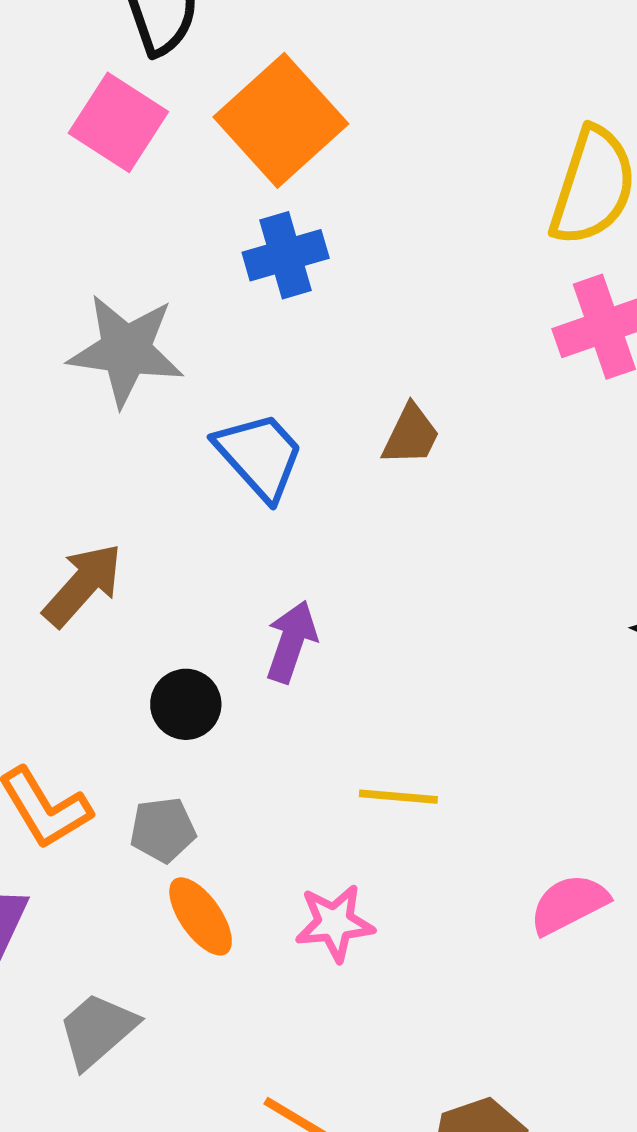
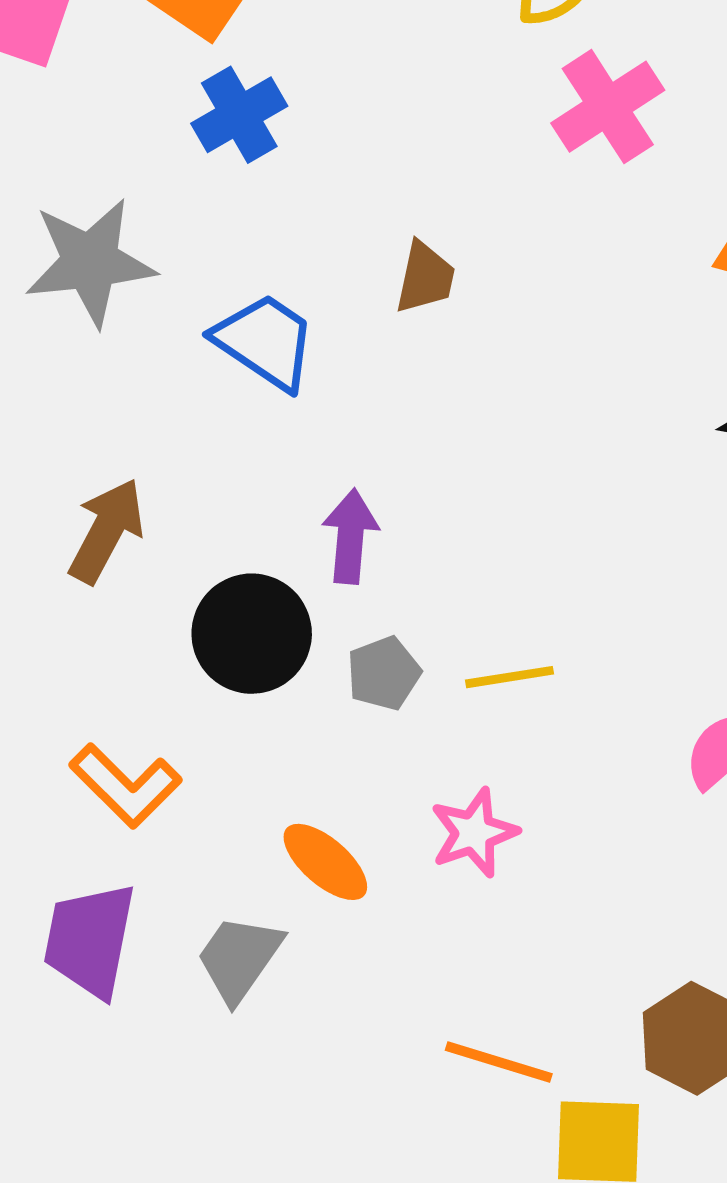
black circle: (186, 704) -> (252, 634), size x1.5
gray pentagon: (163, 830) -> (384, 673), moved
gray trapezoid: (97, 1030) -> (239, 958), moved

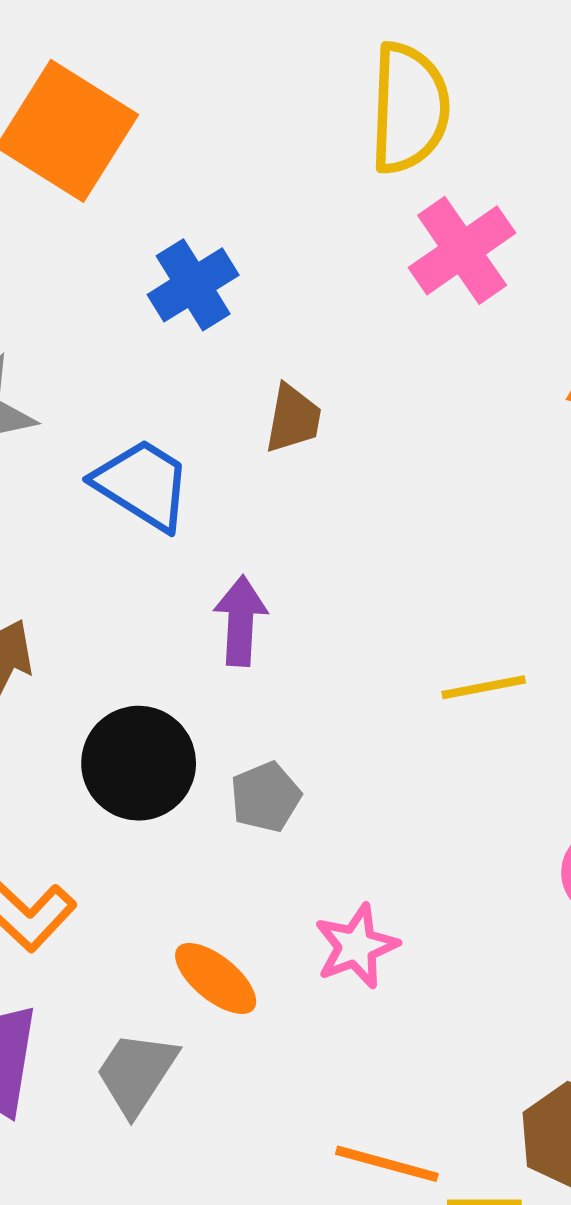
blue cross: (239, 115) -> (193, 285), moved
purple arrow: (350, 536) -> (240, 621), moved
yellow line: (510, 677) -> (484, 687), moved

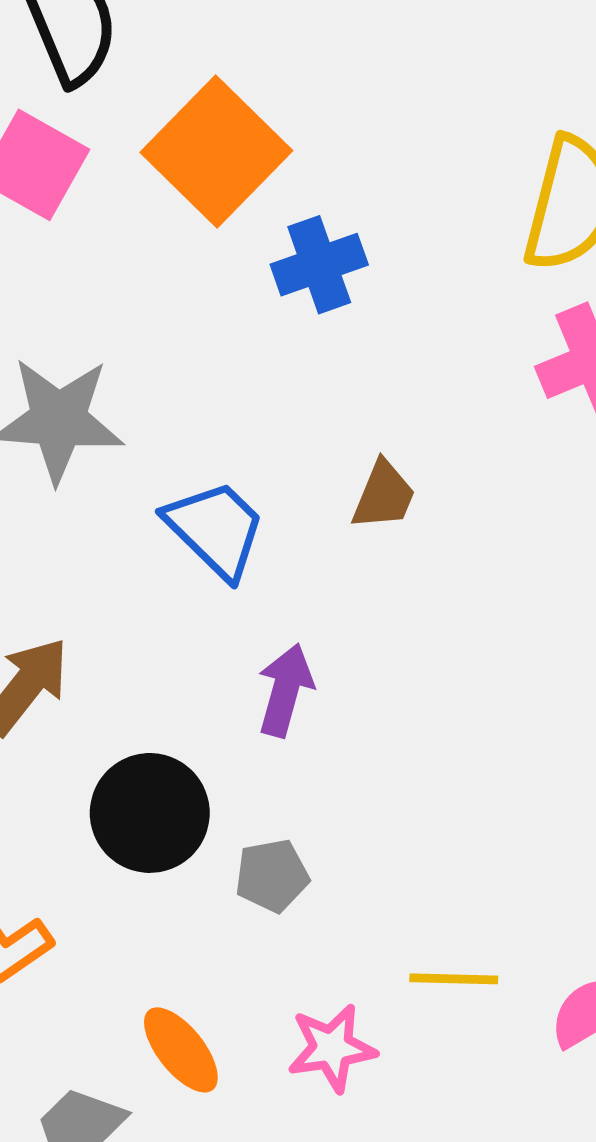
blue cross: (193, 285) -> (319, 265), moved
yellow line: (484, 687) -> (454, 979), moved

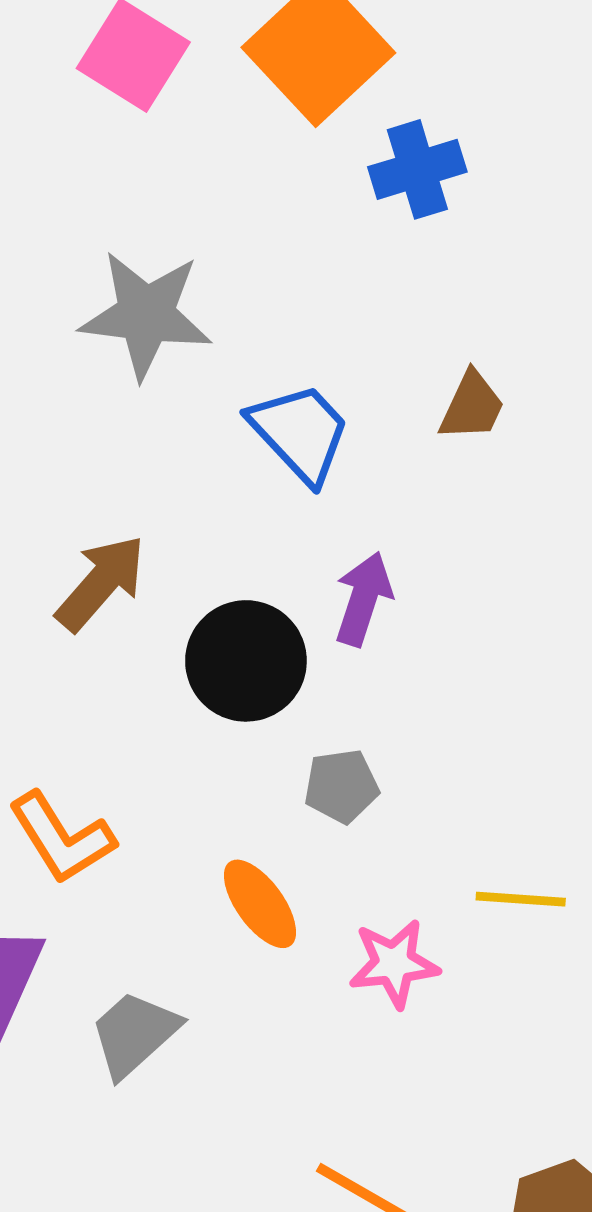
black circle: (150, 813) -> (246, 661), moved
orange ellipse: (181, 1050) -> (260, 904), moved

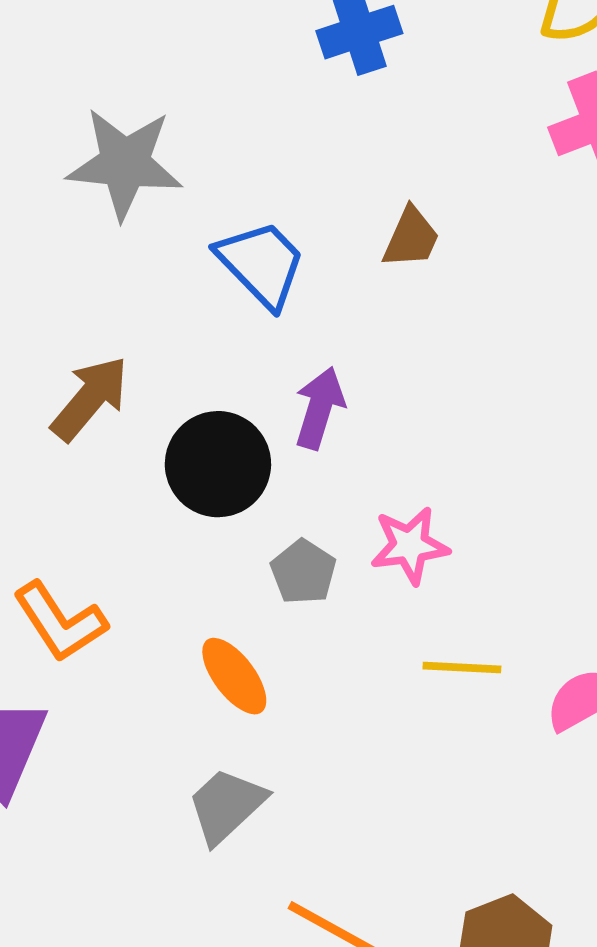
gray pentagon: (341, 786) -> (303, 572), turned -30
pink star: (394, 964) -> (410, 545), moved
gray trapezoid: (134, 1034) -> (226, 806), moved

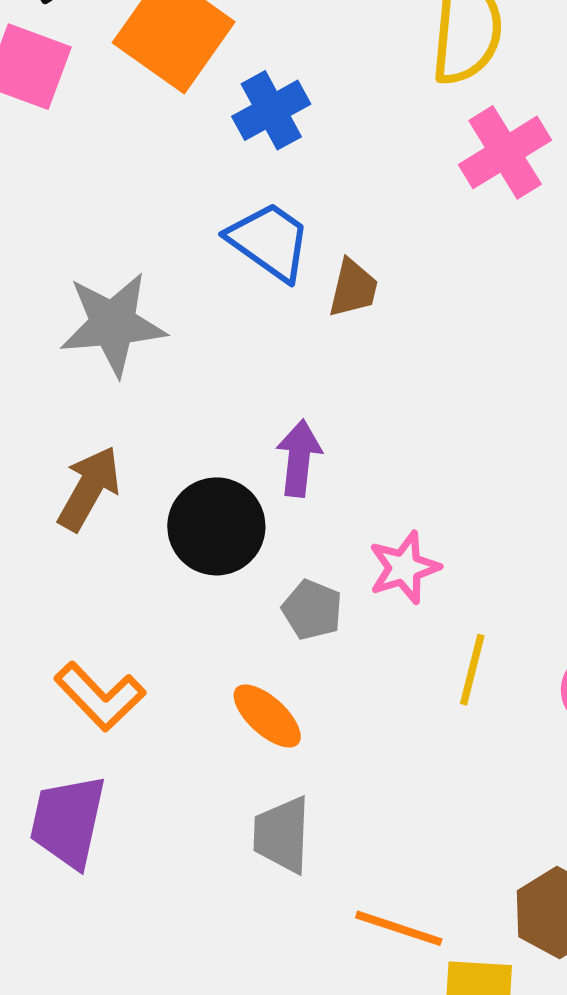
gray star: (125, 163) -> (113, 324), moved
blue trapezoid: (261, 264) -> (269, 241), moved
yellow line: (462, 668) -> (472, 670), turned -68
gray trapezoid: (226, 806) -> (282, 835), turned -34

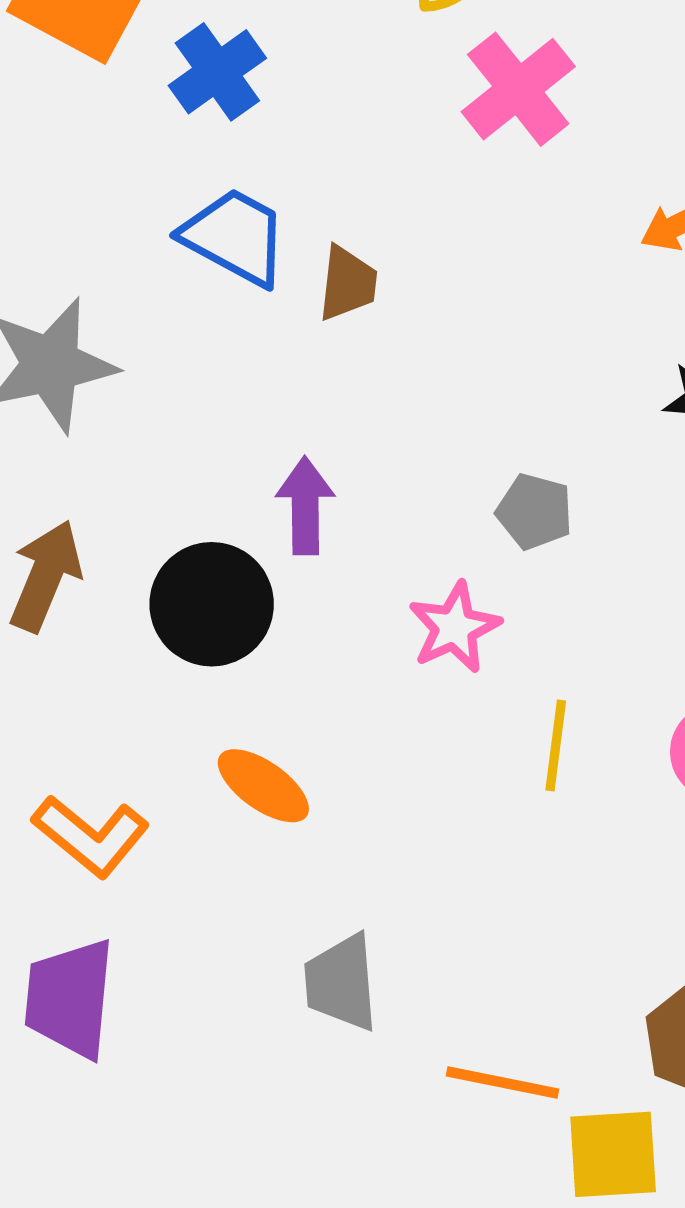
gray pentagon: (312, 610) -> (535, 512), moved
orange ellipse: (267, 716) -> (263, 786), moved

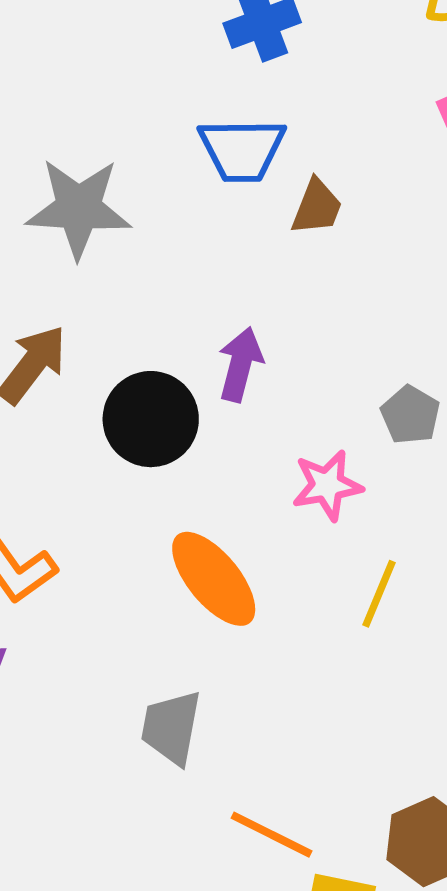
blue trapezoid: (235, 237) -> (242, 150), turned 136
orange ellipse: (263, 786) -> (214, 579), moved, size x1.4

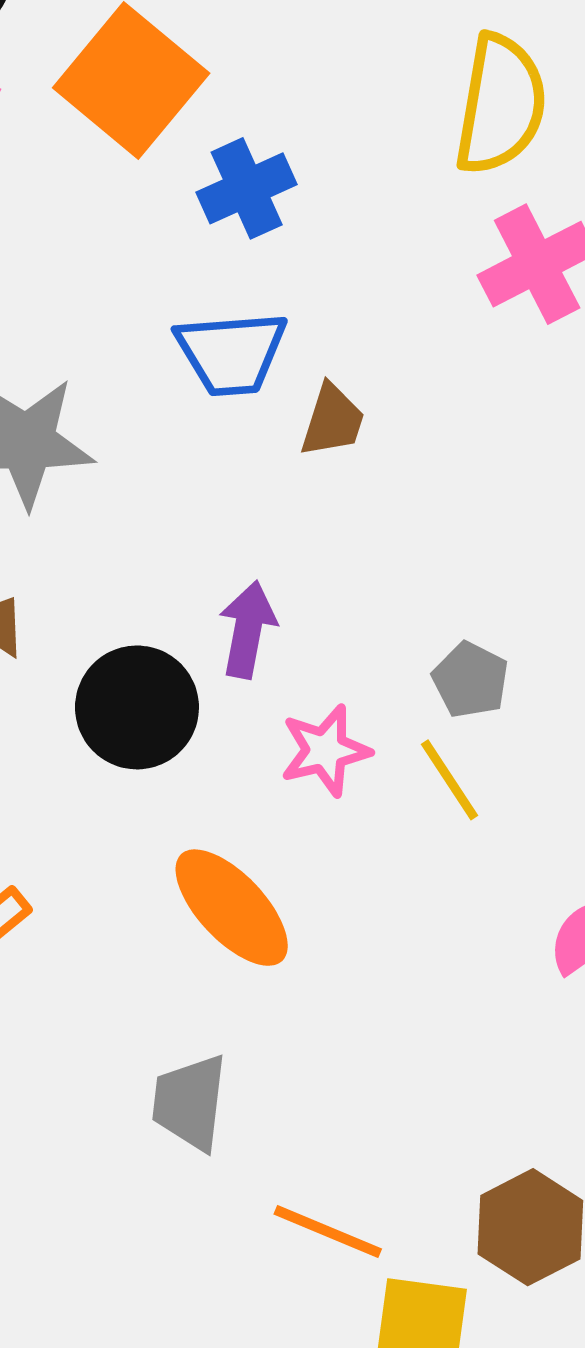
pink star: (327, 485) -> (325, 750), moved
yellow line: (379, 594) -> (449, 780), moved, turned -52

